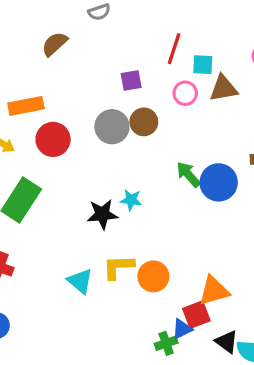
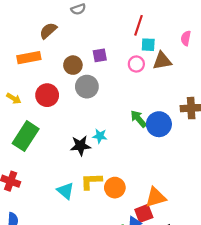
red line: (174, 49) -> (138, 25), moved
orange rectangle: (26, 106) -> (29, 58), moved
brown circle: (144, 122) -> (73, 65), moved

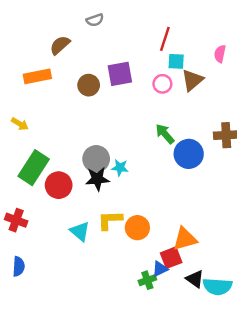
purple square: (100, 55) -> (120, 74), size x1.5
brown triangle: (162, 61) -> (192, 80), turned -30
gray circle: (87, 87) -> (96, 159), moved
red circle: (47, 95) -> (59, 185), moved
green arrow: (138, 119) -> (165, 134), moved

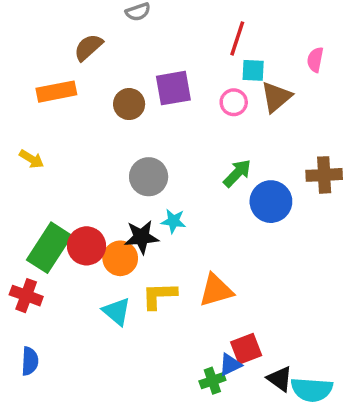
green arrow: (165, 134) -> (237, 173), turned 85
gray circle: (96, 159) -> (149, 177), moved
green rectangle: (34, 168) -> (49, 248), moved
orange circle: (137, 228) -> (120, 258), moved
orange triangle: (185, 239) -> (216, 290), moved

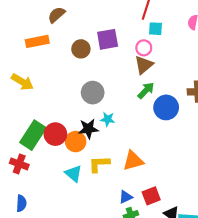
brown triangle: (276, 97) -> (144, 65), moved
yellow arrow: (32, 159) -> (22, 82), size x1.5
blue triangle: (230, 365) -> (126, 197), moved

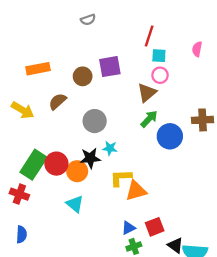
brown semicircle: (56, 15) -> (58, 101), moved
pink circle: (144, 48) -> (160, 75), moved
yellow L-shape: (99, 164) -> (121, 178), moved

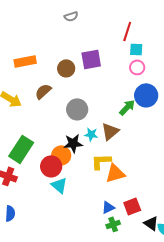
brown triangle: (147, 93) -> (110, 131), moved
blue circle: (170, 136) -> (146, 95), moved
red circle: (56, 164) -> (51, 166), moved

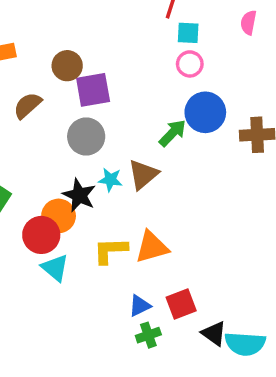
purple square: (91, 59) -> (93, 90), moved
black star: (73, 143) -> (79, 195), turned 30
yellow L-shape: (101, 161) -> (110, 250), moved

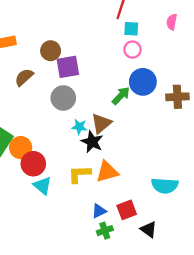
black star: (79, 195) -> (92, 142), moved
orange circle: (59, 216) -> (21, 148), moved
cyan semicircle: (245, 344) -> (165, 186), moved

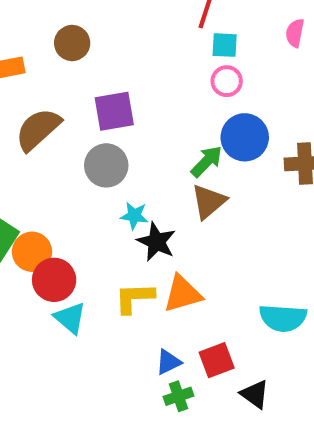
brown circle: (51, 51) -> (72, 43), moved
brown semicircle: (24, 77) -> (38, 129), size x1.4
brown triangle: (101, 123) -> (209, 202), moved

